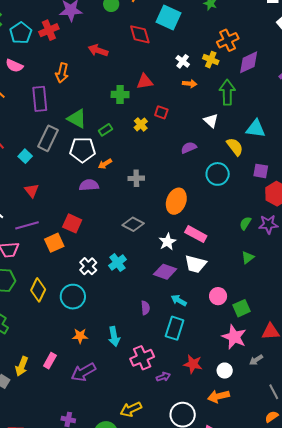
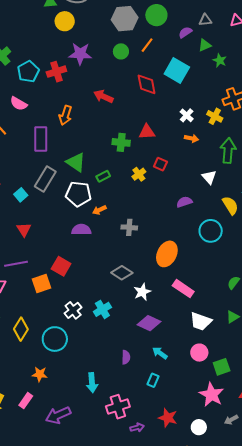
white star: (167, 242) -> (142, 292), moved
white trapezoid: (195, 264) -> (201, 321), moved
cyan rectangle: (175, 328) -> (153, 380), size x0.6
orange star: (80, 336) -> (40, 374), moved

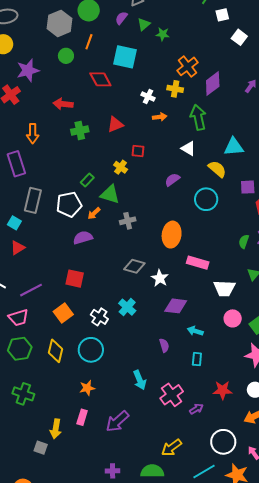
green cross: (121, 142) -> (80, 131), moved
green triangle: (76, 162) -> (110, 194), moved
red triangle: (24, 230) -> (18, 248), moved, turned 49
orange square: (41, 284) -> (63, 313), moved

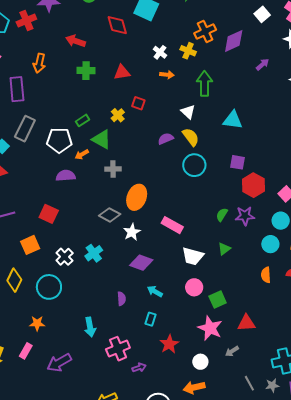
purple diamond: (213, 83) -> (234, 41), moved
yellow semicircle: (217, 169) -> (191, 137), moved
orange ellipse: (172, 235) -> (137, 197), moved
red star: (223, 390) -> (169, 344), moved, turned 30

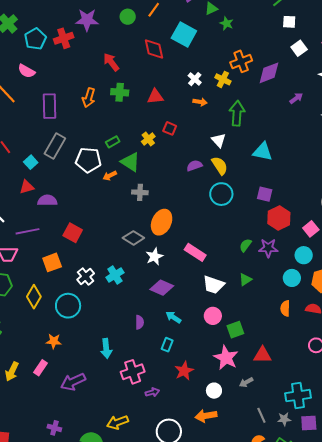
red arrow: (75, 41) -> (111, 62), turned 30
orange arrow: (39, 63) -> (89, 98), moved
purple semicircle: (66, 176) -> (47, 200), moved

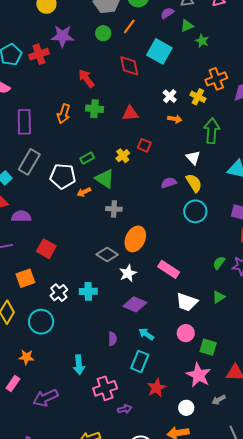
cyan cross: (115, 275) -> (88, 291), turned 30
green square: (235, 330) -> (208, 347), turned 36
cyan rectangle: (167, 345) -> (140, 362), size x1.5

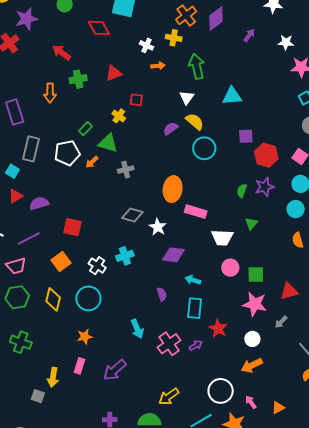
white triangle: (193, 158) -> (187, 97), turned 35
orange ellipse: (135, 239) -> (173, 189), moved
purple arrow: (125, 409) -> (196, 345), moved

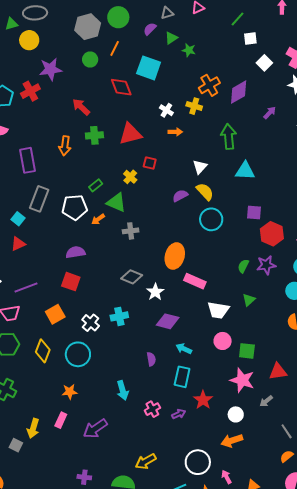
green arrow: (197, 66) -> (229, 137), moved
red triangle: (114, 73) -> (130, 134), size x1.4
purple semicircle: (39, 203) -> (76, 252), moved
pink cross: (169, 344) -> (152, 409), size x0.7

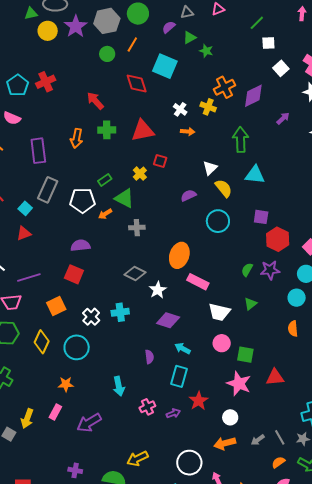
purple star: (50, 69) -> (76, 26), moved, turned -30
yellow semicircle: (205, 192) -> (224, 188), moved
gray arrow: (266, 401) -> (258, 440), moved

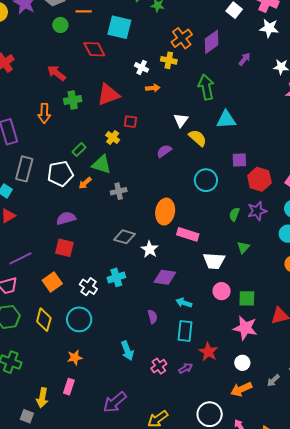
orange line: (132, 44) -> (84, 11), turned 70
cyan circle: (218, 221) -> (206, 180), moved
purple arrow: (89, 423) -> (115, 402), moved

